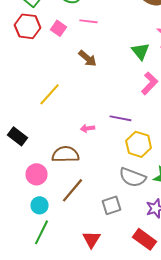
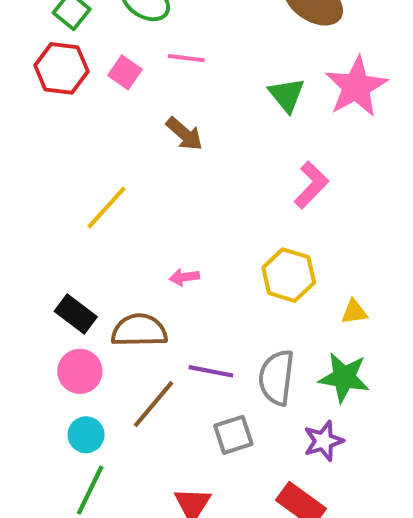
green triangle: (141, 51) -> (287, 95), moved
purple line: (121, 118) -> (211, 371), moved
black rectangle: (18, 136) -> (76, 314), moved
yellow hexagon: (139, 144) -> (289, 275), moved
gray semicircle: (133, 177) -> (276, 377), turned 76

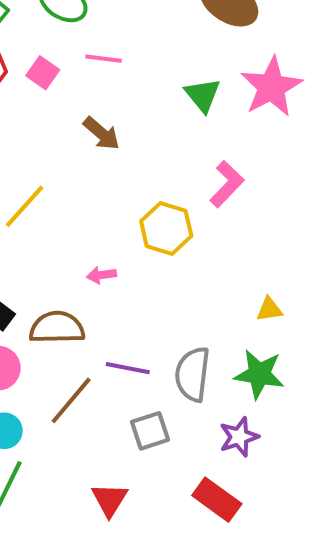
yellow hexagon: (289, 275) -> (166, 229), moved

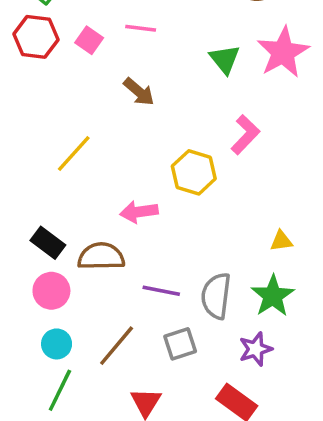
pink arrow: (101, 275) -> (139, 212), size x1.5
green star: (259, 374) -> (273, 296), turned 30
brown line: (71, 400) -> (117, 346), moved

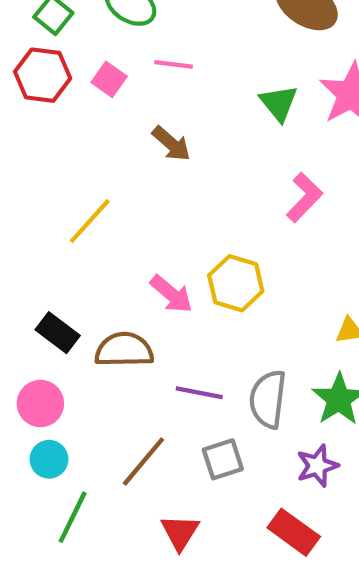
yellow hexagon: (194, 172) -> (236, 283), moved
pink arrow: (139, 212) -> (171, 294), turned -132
pink circle: (51, 291) -> (40, 403), moved
cyan circle: (57, 344) -> (49, 459), moved

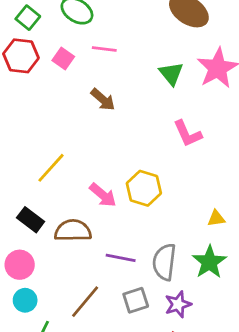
pink L-shape: (304, 197) -> (188, 134), turned 112
yellow line: (90, 221) -> (51, 168), moved
purple star: (317, 466) -> (178, 304), moved

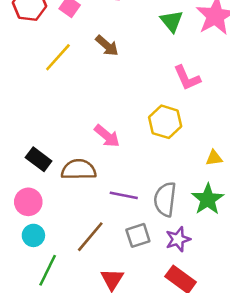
yellow line: (51, 168) -> (58, 57), moved
yellow hexagon: (144, 188) -> (165, 122), moved

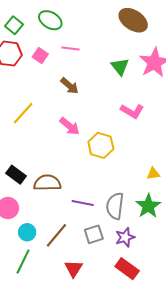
yellow line: (58, 57) -> (23, 113), moved
pink L-shape: (187, 78) -> (132, 111), turned -35
yellow hexagon: (165, 122) -> (101, 145), moved
pink arrow: (107, 136) -> (70, 126), moved
cyan circle: (33, 235) -> (27, 232), moved

